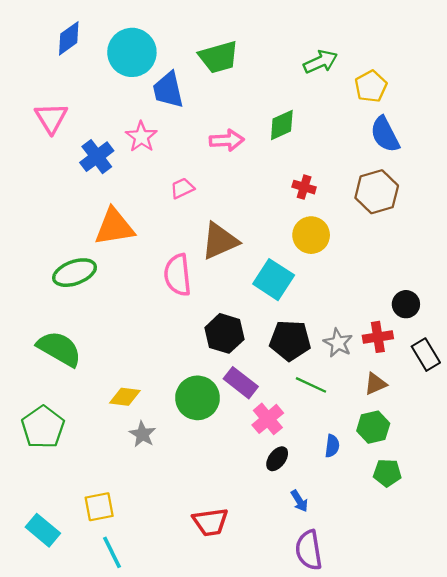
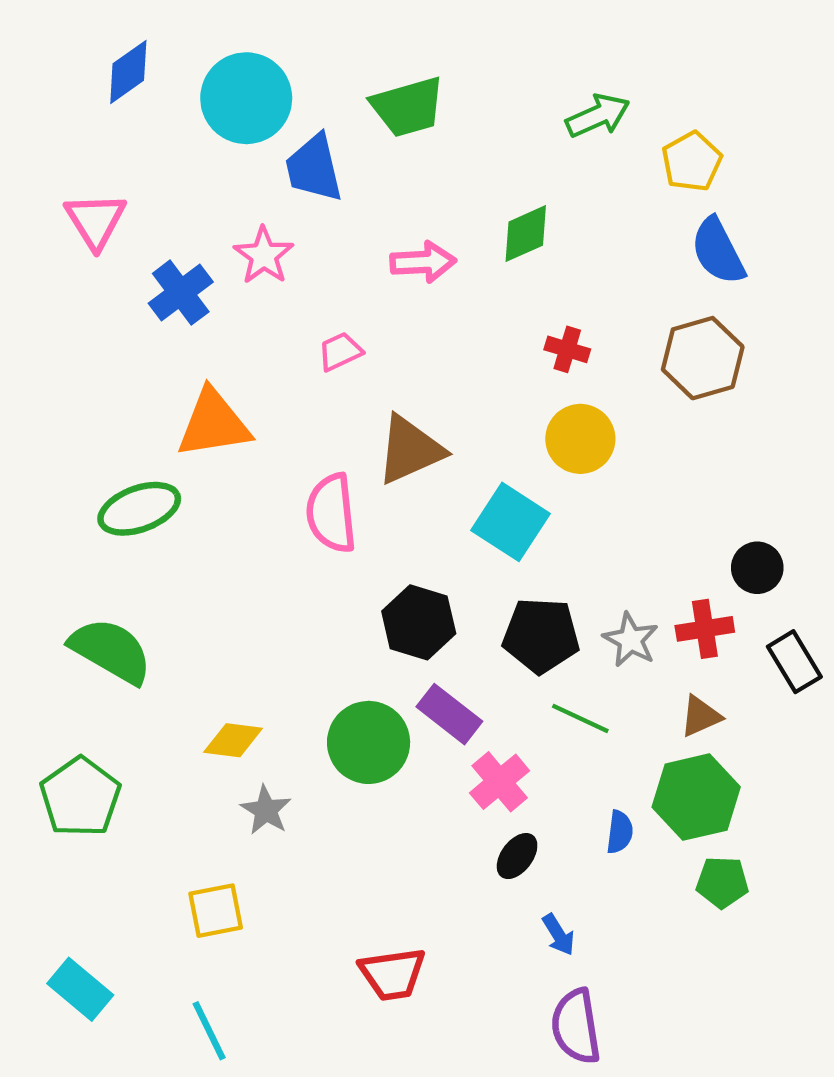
green hexagon: (373, 427) -> (696, 797), size x1.4
yellow square: (99, 507) -> (216, 911), moved

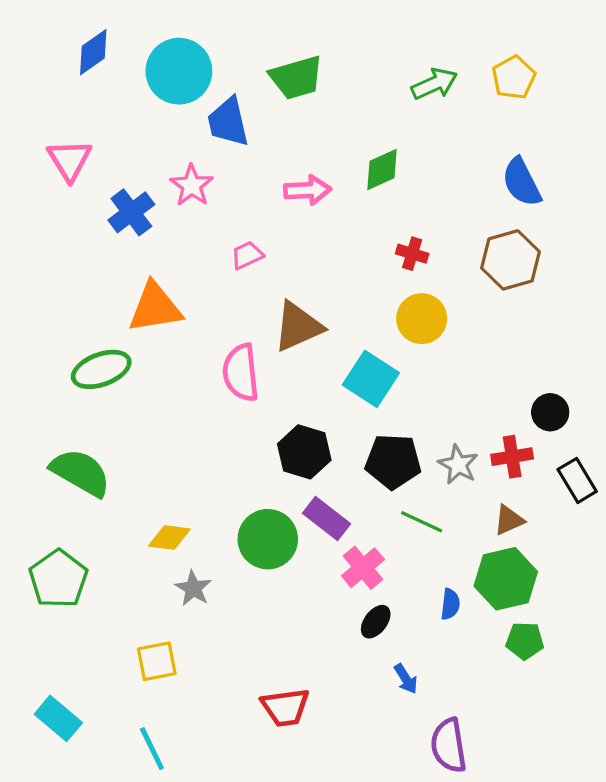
yellow pentagon: (692, 162) -> (514, 77), moved
purple semicircle: (576, 1026) -> (449, 745), moved

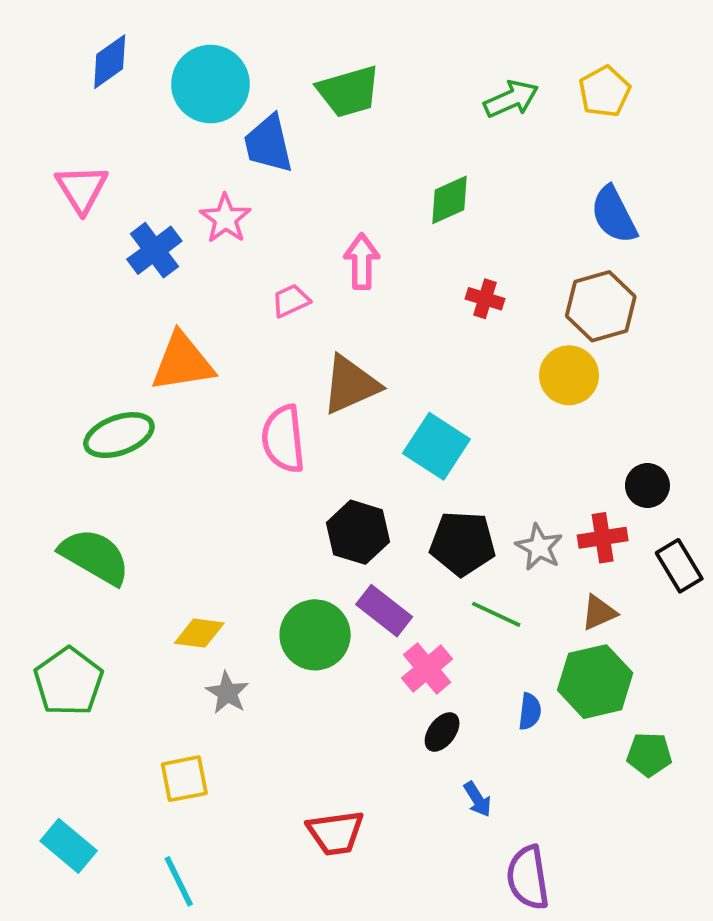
pink arrow: (307, 190) -> (362, 261), moved, turned -87
yellow circle: (422, 319) -> (569, 375), moved
green pentagon: (525, 641) -> (649, 754), moved

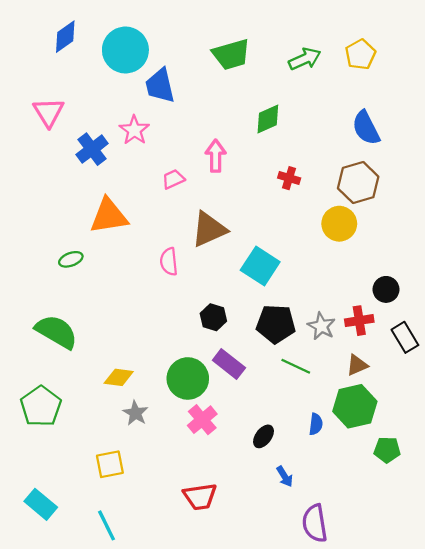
green trapezoid: (349, 92) -> (231, 54), moved
green ellipse: (119, 435) -> (71, 259), size x0.6
pink semicircle: (283, 439) -> (169, 262), size x0.7
black hexagon: (358, 532) -> (213, 317), size x0.7
pink cross: (427, 668) -> (202, 420), moved

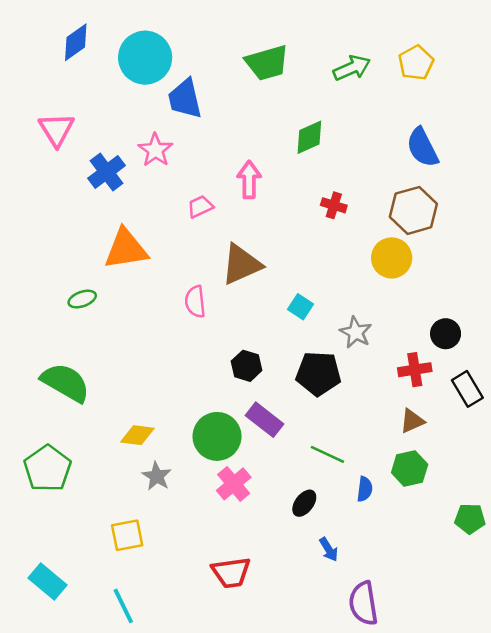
cyan square: (260, 266) -> (300, 307), size x0.6
gray star: (321, 326) -> (356, 332), moved
green line: (296, 366) -> (327, 454), moved
green hexagon: (355, 406) -> (410, 469), size x0.7
green pentagon: (387, 450) -> (470, 519), moved

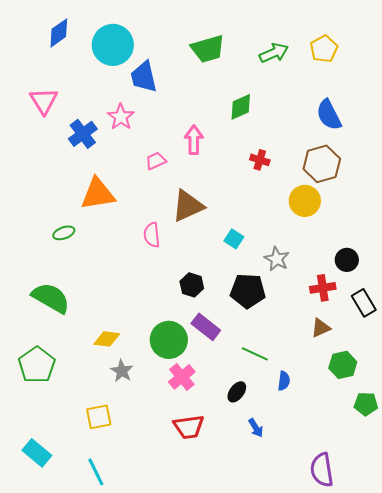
green hexagon: (410, 469) -> (343, 365), moved
red trapezoid: (231, 573) -> (189, 427), moved
purple semicircle: (363, 603) -> (322, 470), moved

